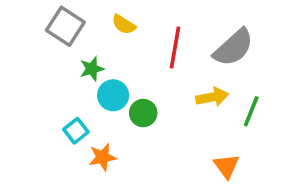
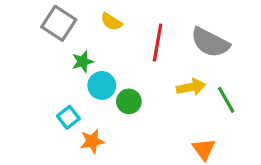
gray semicircle: (233, 48) -> (210, 42), turned 69
green line: (251, 111) -> (226, 100), turned -52

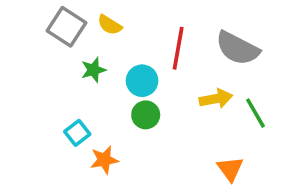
yellow semicircle: (111, 22) -> (110, 25), moved
cyan circle: (102, 85) -> (142, 81), moved

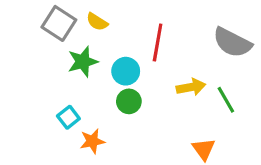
gray semicircle: (237, 48) -> (232, 43), moved
green star: (93, 70) -> (83, 62), size x1.4

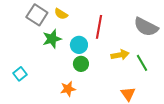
cyan square: (68, 117) -> (20, 74), moved
orange star: (92, 141) -> (68, 89), moved

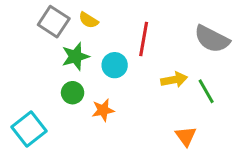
green circle: (81, 64) -> (73, 93), moved
cyan square: (20, 74) -> (29, 129), moved, size x1.6
orange star: (68, 89) -> (103, 110), moved

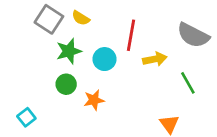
yellow arrow: (174, 80) -> (155, 59), moved
cyan square: (29, 129) -> (26, 117), size x0.6

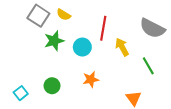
yellow arrow: (155, 59) -> (122, 47), turned -108
green circle: (66, 84) -> (52, 86), moved
orange star: (94, 100) -> (91, 79), moved

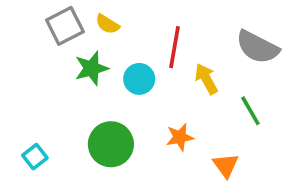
gray square: (38, 16) -> (65, 26), turned 30
orange star: (91, 79) -> (180, 137), moved
green circle: (52, 86) -> (111, 144), moved, size x1.6

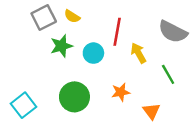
cyan square: (35, 157) -> (24, 105), size x1.5

